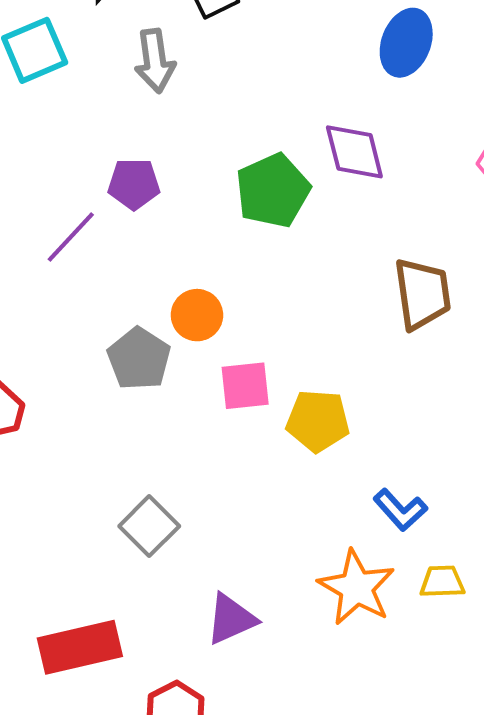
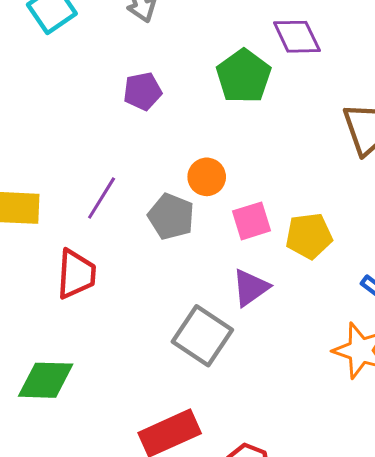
purple line: (71, 237) -> (102, 198), moved
gray square: (149, 526) -> (202, 336), size x1.4
purple triangle: (231, 619) -> (251, 288), moved

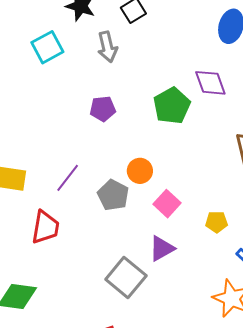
pink square: (252, 221) -> (167, 204), turned -36
yellow pentagon: (309, 236) -> (217, 222), moved, size x0.7

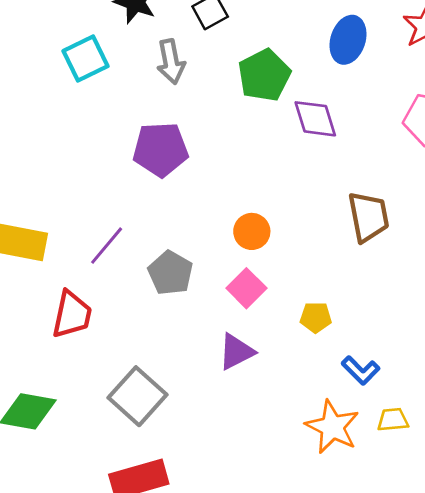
green pentagon: (172, 106) -> (264, 75), moved
purple pentagon: (103, 109) -> (160, 149), size x1.5
orange circle: (140, 171) -> (252, 231), moved
gray square: (126, 277) -> (138, 396), moved

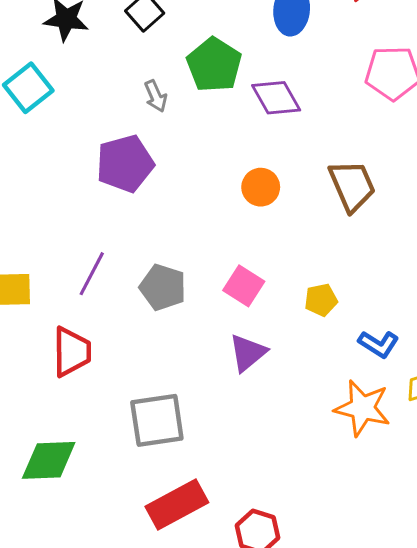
gray arrow: (171, 62) -> (156, 96), moved, size x0.7
orange circle: (252, 231) -> (261, 187), moved
gray square: (138, 396) -> (157, 420), turned -38

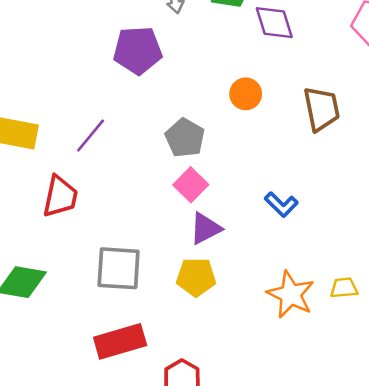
pink square: (244, 286) -> (191, 185), moved
gray pentagon: (163, 287) -> (185, 138), moved
yellow pentagon: (321, 300) -> (196, 277), moved, size x1.4
blue L-shape: (379, 344) -> (281, 204), moved

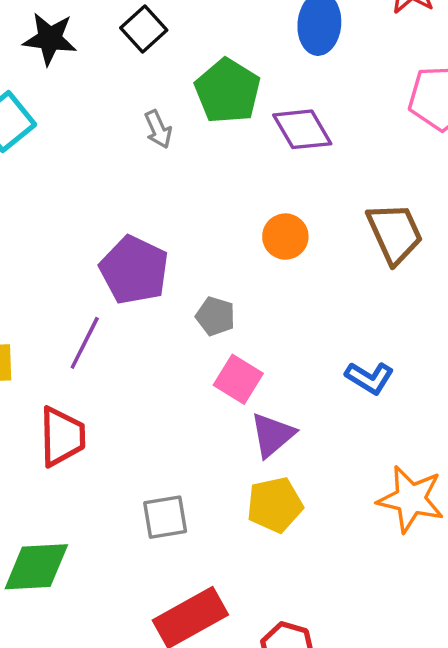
purple pentagon: (138, 50) -> (134, 270), moved, turned -30
gray pentagon: (185, 138) -> (215, 316), size x0.7
gray square: (119, 268) -> (165, 517), size x0.7

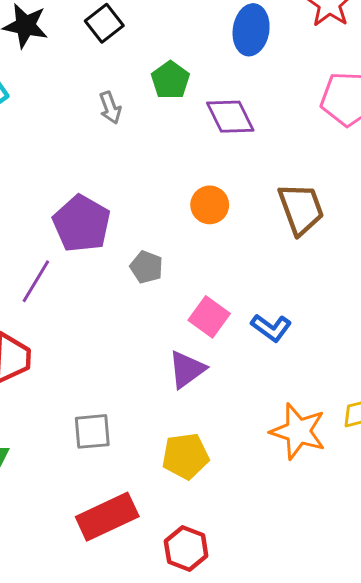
green pentagon: (228, 91) -> (170, 80), size x0.7
pink square: (238, 379) -> (209, 317), moved
yellow pentagon: (275, 505) -> (185, 456), moved

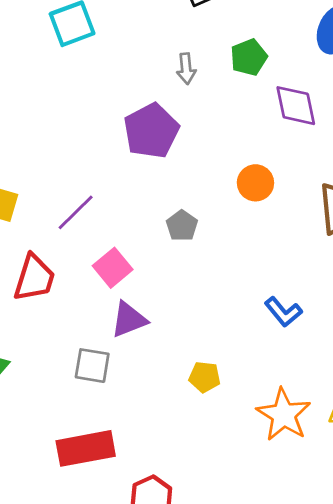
purple pentagon: (82, 224) -> (151, 131), moved
pink square: (209, 317) -> (113, 268), moved
purple triangle: (187, 369) -> (129, 320), moved
yellow pentagon: (185, 456) -> (205, 377), moved, size x0.7

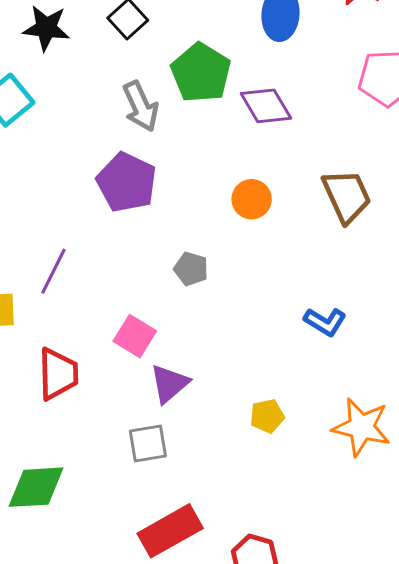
green pentagon: (249, 57) -> (201, 73), size x1.5
gray arrow: (186, 69) -> (141, 106), size x1.5
purple line: (76, 212) -> (54, 271), moved

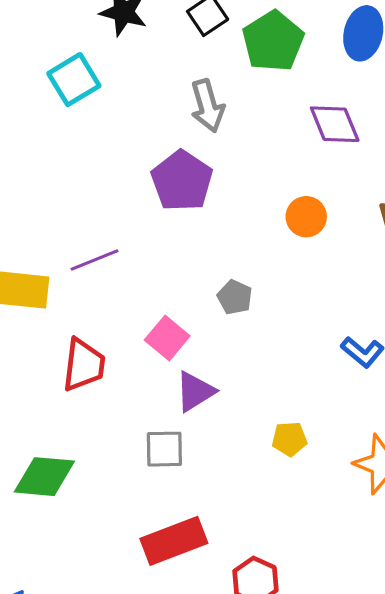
green pentagon: (201, 73) -> (273, 41), moved
gray pentagon: (191, 269) -> (235, 297), moved
purple line: (54, 271) -> (94, 260), turned 33

